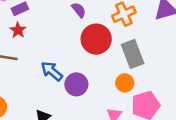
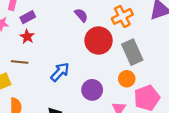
blue arrow: (52, 71) -> (60, 72), turned 96
purple circle: (76, 84) -> (92, 90), moved

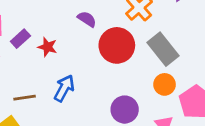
red star: (27, 37) -> (47, 47), moved
blue arrow: (60, 72) -> (64, 88), moved

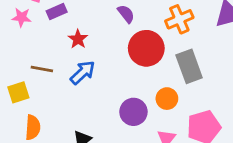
red star: (47, 47) -> (78, 39), moved
orange circle: (165, 84) -> (167, 99), moved

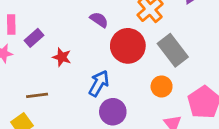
blue arrow: (83, 73) -> (99, 83), moved
purple circle: (133, 112) -> (113, 112), moved

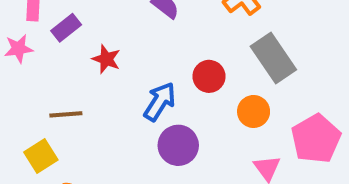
red circle: (128, 46) -> (209, 76), moved, size x0.6

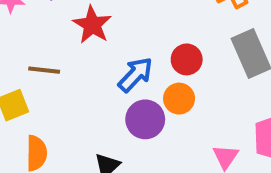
red star: (106, 59) -> (92, 25), size x1.4
orange circle: (254, 111) -> (179, 99), moved

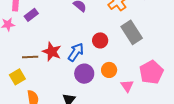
red star: (92, 25) -> (52, 52), moved
orange circle: (179, 99) -> (109, 70), moved

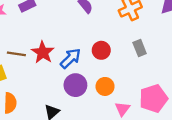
gray rectangle: (132, 32) -> (140, 48), size x0.6

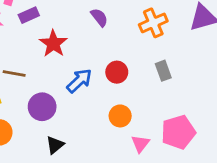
red star: (43, 52) -> (53, 44), moved
purple circle: (75, 85) -> (42, 107), moved

